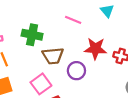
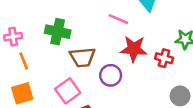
pink line: (73, 20) -> (118, 19), moved

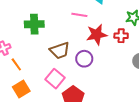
green cross: (58, 32) -> (34, 24), moved

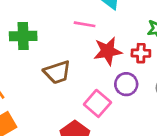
purple circle: (84, 59) -> (126, 84), moved
pink square: (55, 79) -> (97, 103), moved

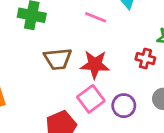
red star: (108, 51) -> (95, 64), moved
purple circle: (126, 84) -> (124, 106), moved

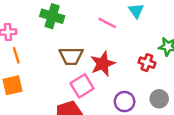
red star: (95, 64) -> (103, 64), turned -30
pink square: (91, 99) -> (82, 86), moved

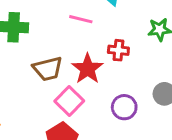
red cross: (147, 63) -> (118, 50), moved

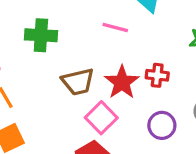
red cross: (118, 50) -> (157, 75), moved

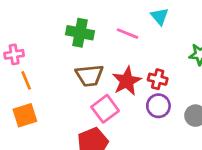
green cross: (41, 35) -> (80, 33), moved
purple circle: (162, 125) -> (158, 106), moved

